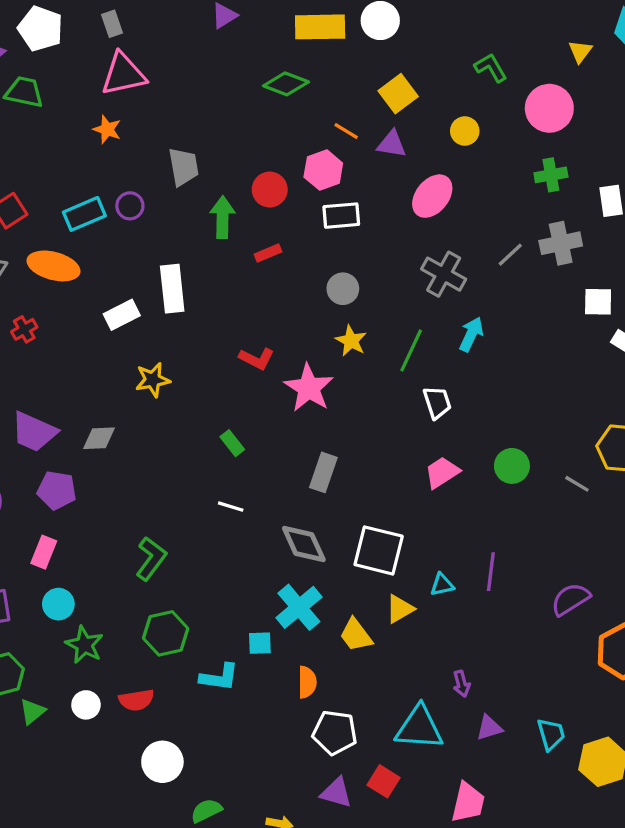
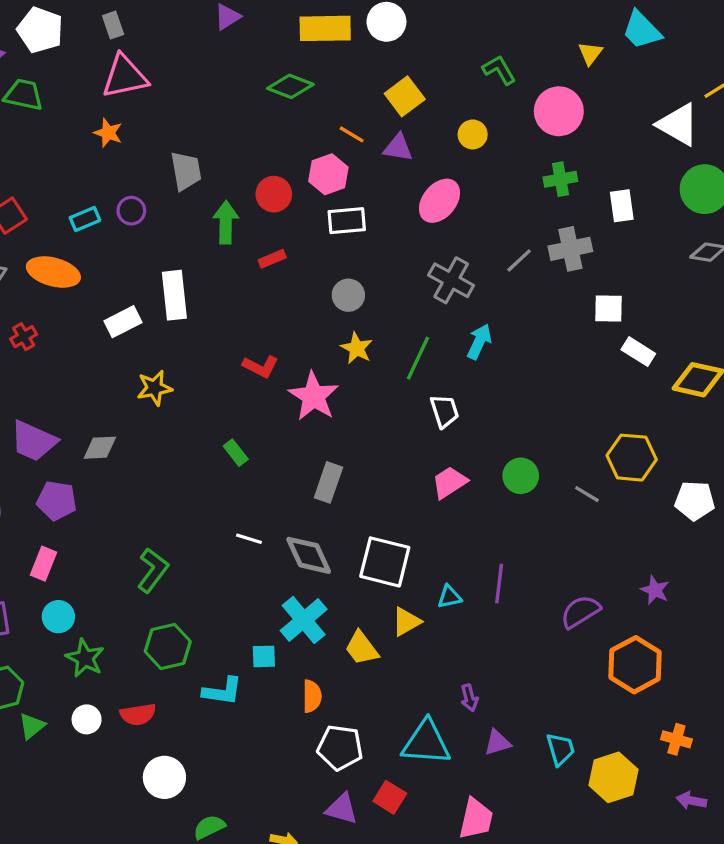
cyan rectangle: (84, 214) -> (85, 219), size x0.7
white line: (231, 507) -> (249, 539), moved

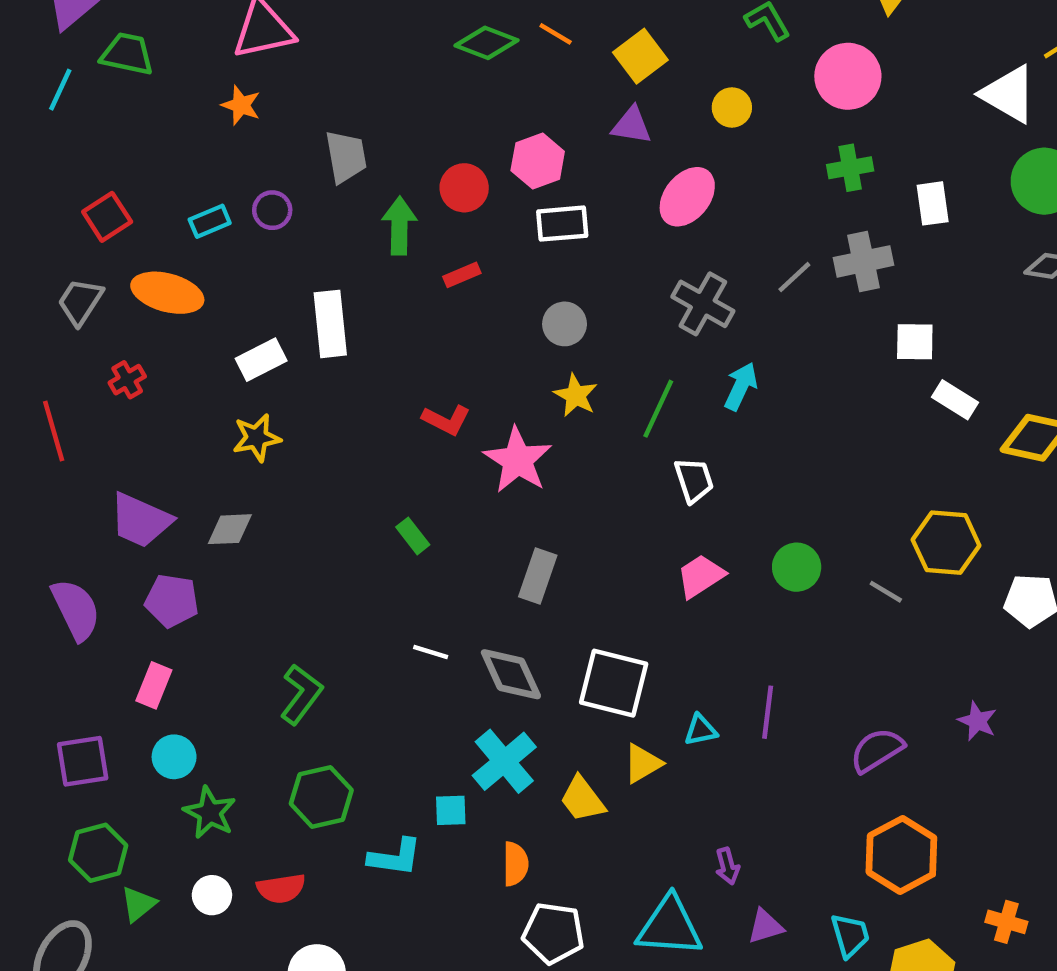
orange line: (352, 134) -> (556, 34), moved
yellow star: (154, 388) -> (257, 438), moved
orange hexagon: (635, 665) -> (901, 855), moved

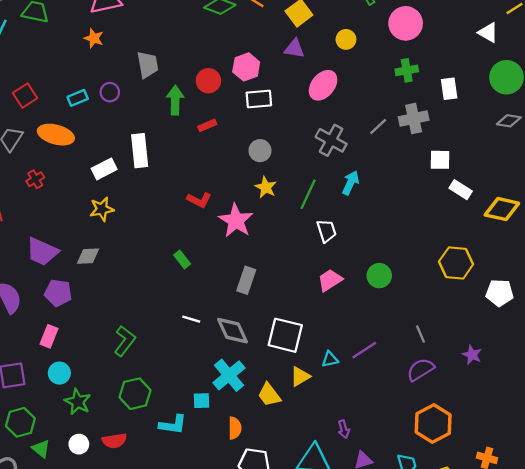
white triangle: (1009, 94) -> (488, 33), size x0.7
gray line: (886, 592) -> (420, 334), moved, turned 36
purple line: (768, 712) -> (364, 350), turned 50
green triangle: (138, 904) -> (41, 449), turned -42

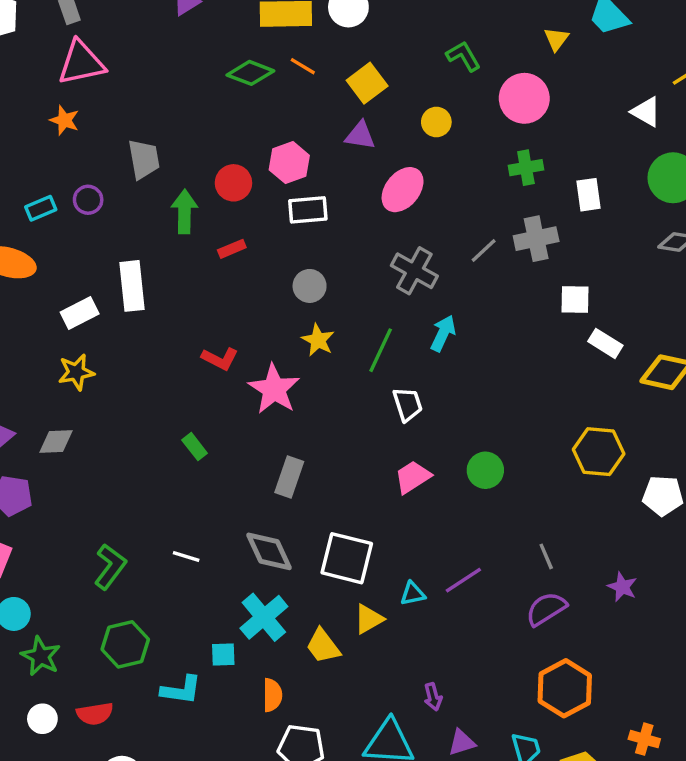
white line: (191, 319) -> (186, 556), moved

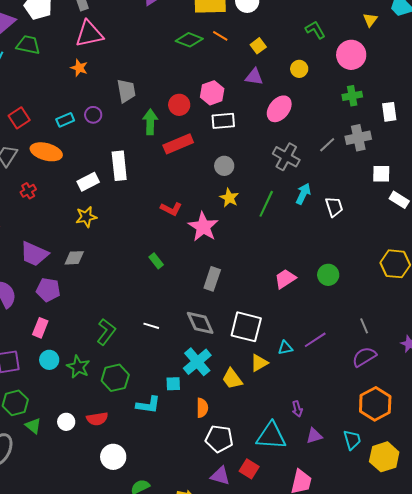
yellow square: (367, 83) -> (258, 46), size x0.7
red rectangle: (232, 249) -> (178, 144), size x1.8
white trapezoid: (408, 404) -> (334, 207), moved
green star: (41, 656) -> (78, 367), moved

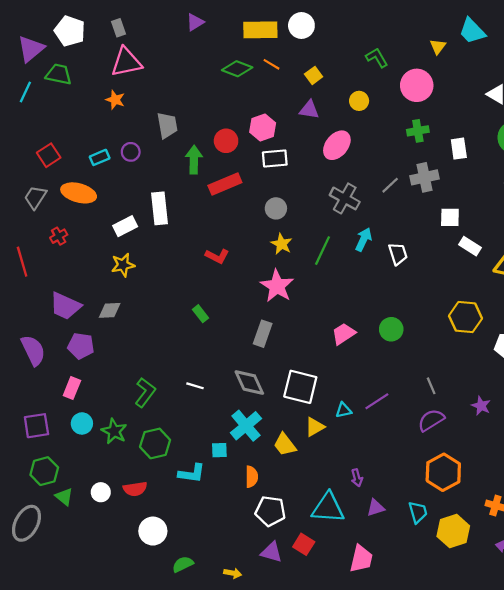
pink star: (203, 227) -> (277, 286), moved

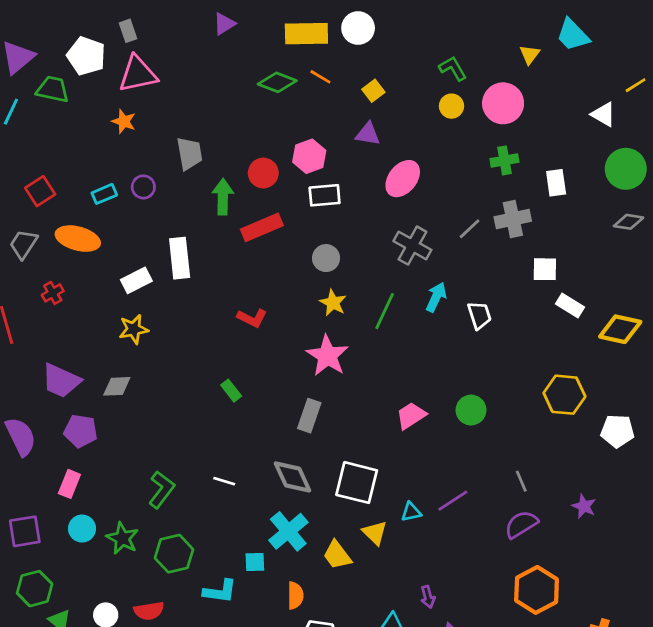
white pentagon: (70, 31) -> (86, 56), moved
yellow circle: (359, 101) -> (451, 106), moved
yellow triangle: (315, 427) -> (375, 533), turned -45

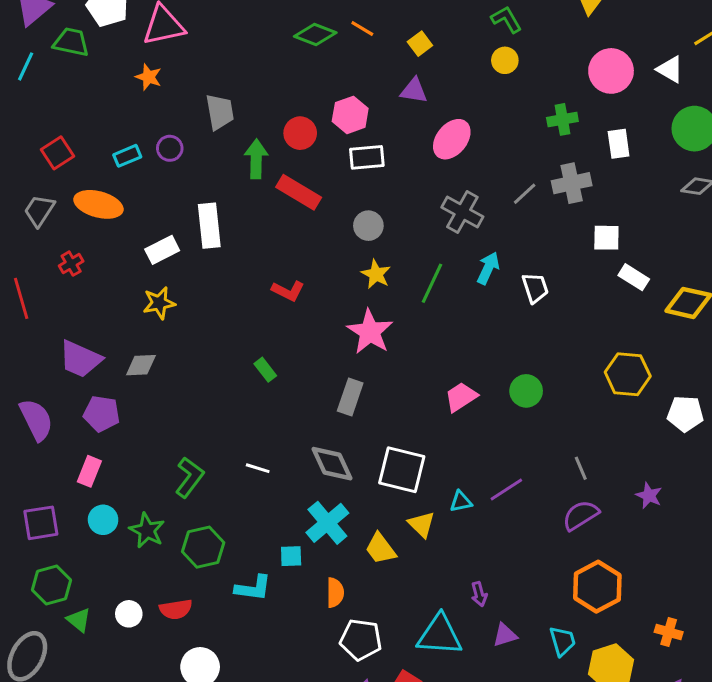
pink circle: (503, 103) -> (611, 71), moved
red rectangle: (262, 227) -> (299, 192), turned 54

